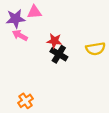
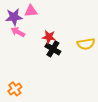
orange cross: (26, 101) -> (15, 89), moved

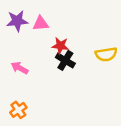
pink triangle: (31, 11) -> (41, 23), moved
pink arrow: (18, 32) -> (20, 68), moved

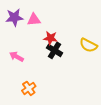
yellow semicircle: (106, 54) -> (88, 45), turned 36
orange cross: (18, 110) -> (29, 88), moved

